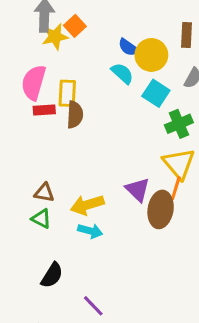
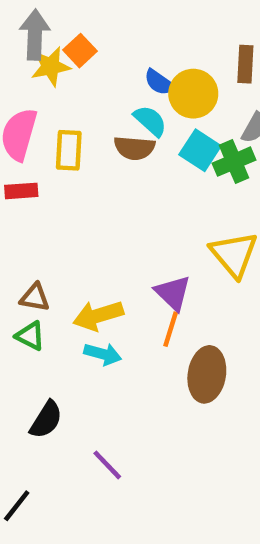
red rectangle: (44, 110) -> (21, 191), moved
brown semicircle: (75, 115) -> (134, 148), moved, turned 92
green cross: (179, 124) -> (234, 162), moved
orange line: (176, 188) -> (171, 329), moved
brown ellipse: (161, 209) -> (207, 374), moved

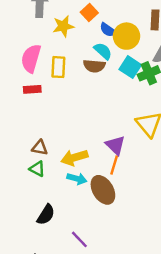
orange square: (80, 51) -> (89, 13), moved
yellow star: (51, 66) -> (63, 26), moved
brown ellipse: (207, 374) -> (103, 190), moved, turned -40

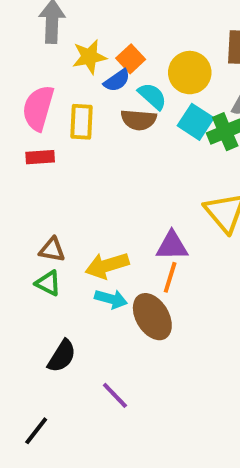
orange square: (89, 13) -> (131, 59), moved
blue semicircle: (108, 30) -> (117, 80), moved, turned -70
purple triangle: (115, 145) -> (172, 246), turned -45

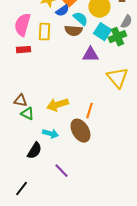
purple triangle: (172, 246) -> (90, 55), moved
brown triangle: (52, 250) -> (20, 101), moved
cyan arrow: (111, 299) -> (50, 134), moved

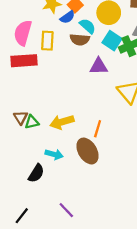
red rectangle: (23, 50) -> (24, 61), size x1.6
brown triangle: (20, 101) -> (21, 118), turned 48
green triangle: (27, 114) -> (32, 122), moved, turned -40
purple line: (61, 171) -> (66, 210), moved

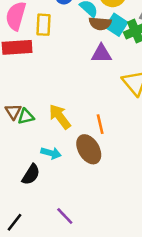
brown semicircle: (80, 39) -> (100, 23), moved
yellow arrow: (62, 122) -> (60, 117), turned 70
orange line: (98, 129) -> (100, 124), turned -30

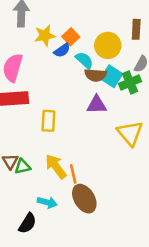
yellow rectangle: (43, 25) -> (48, 121), moved
orange line: (100, 124) -> (73, 174), moved

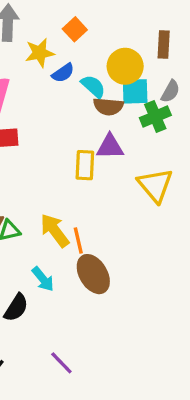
orange square: (71, 37) -> (75, 29), moved
cyan square: (111, 76) -> (135, 91), moved, turned -35
yellow rectangle: (48, 121) -> (85, 165), moved
cyan arrow: (47, 202) -> (43, 279), turned 36

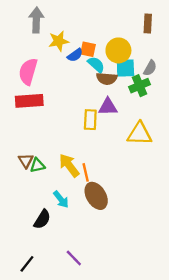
orange square: (75, 29) -> (88, 49), moved, turned -35
brown rectangle: (164, 44) -> (148, 23), moved
yellow triangle: (155, 185) -> (140, 134), turned -48

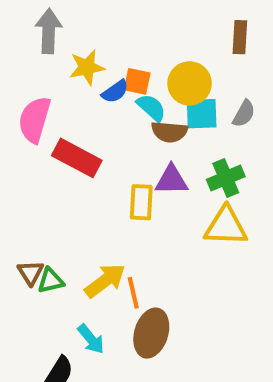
green cross: (140, 86) -> (226, 178), moved
red rectangle: (29, 101) -> (77, 158), moved, turned 32
yellow arrow: (69, 165) -> (105, 281), turned 90
brown ellipse: (96, 196) -> (151, 333), turned 48

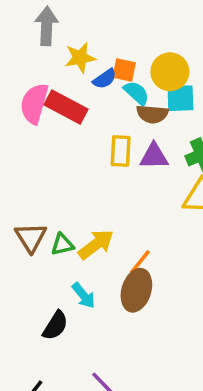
red rectangle: (77, 158) -> (66, 107), moved
yellow rectangle: (141, 202) -> (121, 151), moved
brown triangle: (31, 273) -> (31, 237), size x1.4
green triangle: (51, 281) -> (62, 244), moved
orange line: (133, 293) -> (140, 262), moved, turned 52

